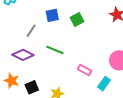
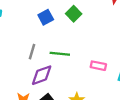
gray line: (31, 31) -> (32, 52), moved
purple diamond: (23, 55) -> (42, 75), moved, turned -30

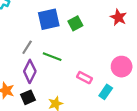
blue square: (46, 17) -> (49, 19), size x1.5
purple diamond: (42, 75) -> (30, 71), turned -60

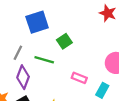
green square: (75, 23) -> (64, 41), moved

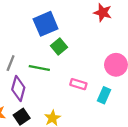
blue square: (37, 22) -> (46, 24), moved

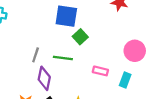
blue square: (46, 24) -> (66, 16), turned 35

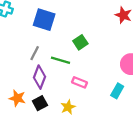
blue square: (66, 16) -> (44, 20), moved
pink rectangle: (100, 71) -> (79, 82), moved

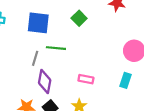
green square: (80, 42) -> (79, 18), moved
green line: (61, 60) -> (56, 48), moved

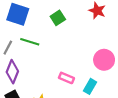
pink rectangle: (86, 79) -> (66, 78), moved

